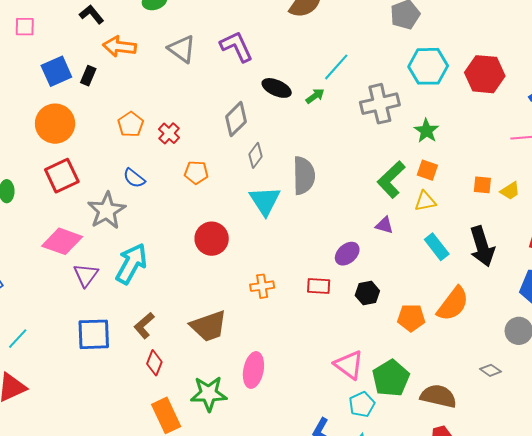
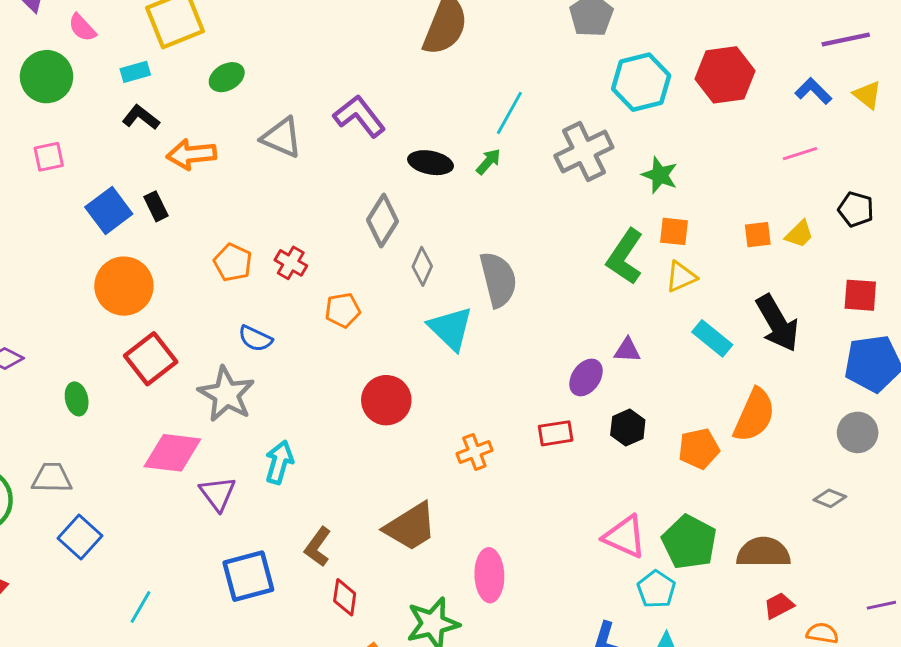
black rectangle: (88, 76) -> (156, 206), turned -36
purple triangle: (384, 225) -> (627, 350), moved
cyan arrow: (131, 264) -> (279, 462), size x0.7

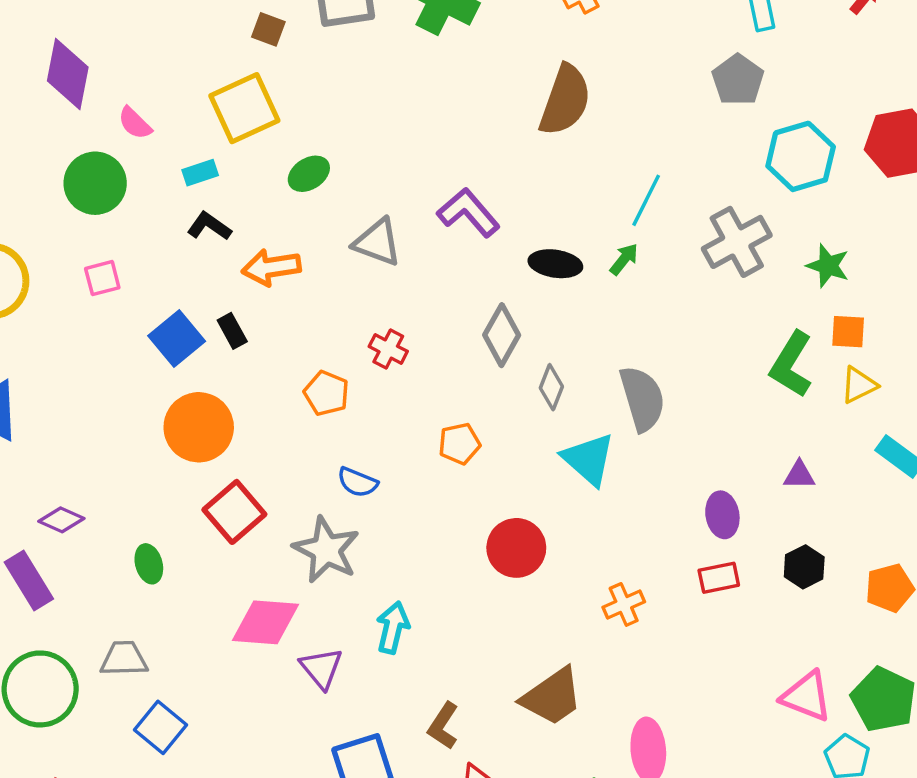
red cross: (291, 263) -> (388, 349), moved
purple ellipse: (586, 377) -> (722, 515), moved, turned -42

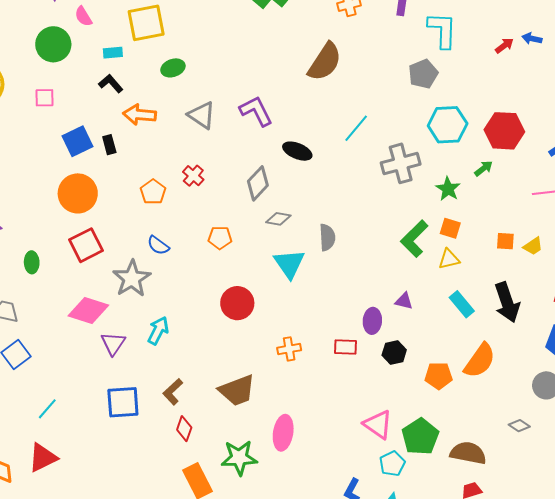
green arrow: (624, 259) -> (484, 168), moved
gray diamond: (551, 387) -> (278, 219), turned 65
gray semicircle: (642, 399) -> (327, 237), size x0.7
purple ellipse: (722, 515) -> (372, 321), moved

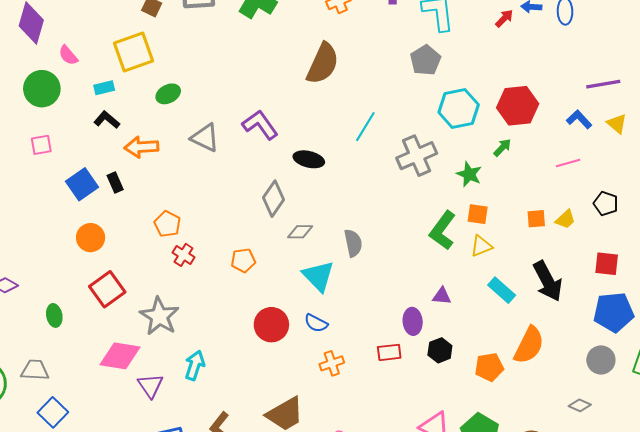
red cross: (193, 176) -> (183, 255), moved
orange circle: (78, 193) -> (91, 238), size x0.7
blue semicircle: (158, 245) -> (316, 323), moved

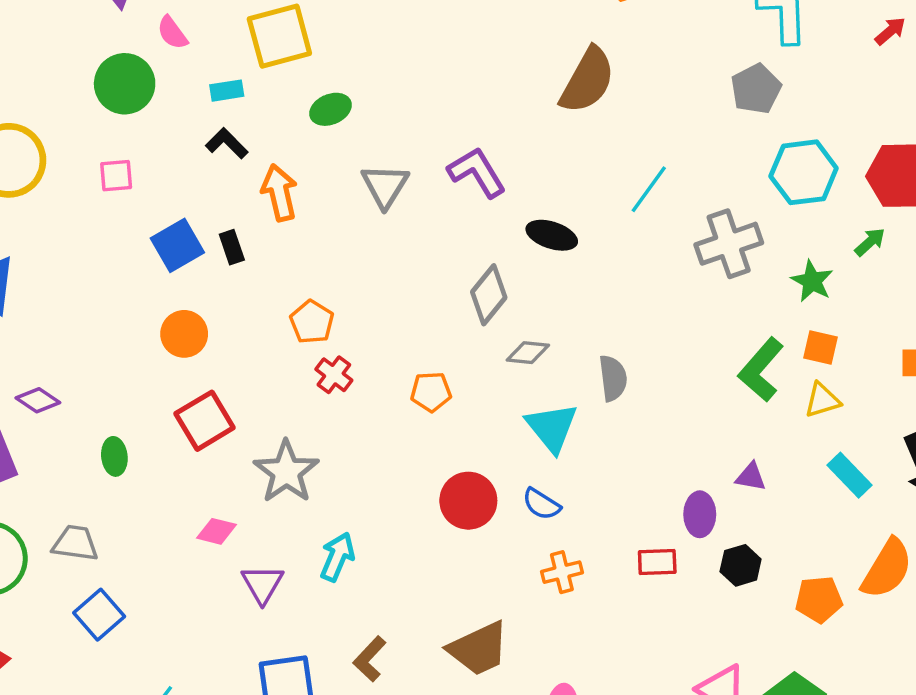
gray triangle: (205, 138) -> (385, 186), turned 32
orange arrow: (141, 147) -> (279, 193), turned 76
pink diamond: (120, 356) -> (216, 531), size x0.6

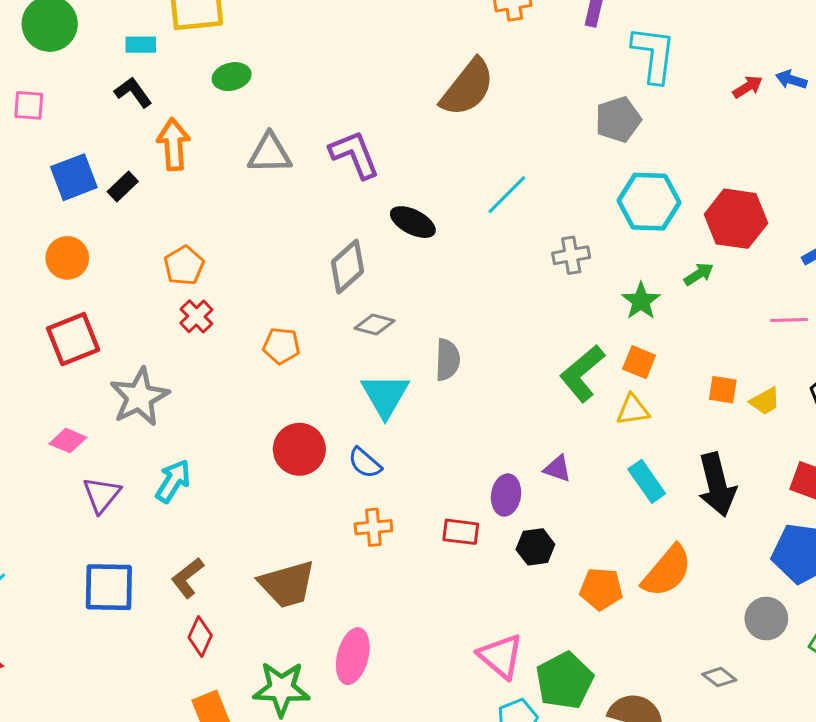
gray triangle: (385, 186) -> (270, 153), turned 48
gray cross: (729, 244) -> (571, 255), size x0.6
black rectangle: (232, 247) -> (123, 187), turned 56

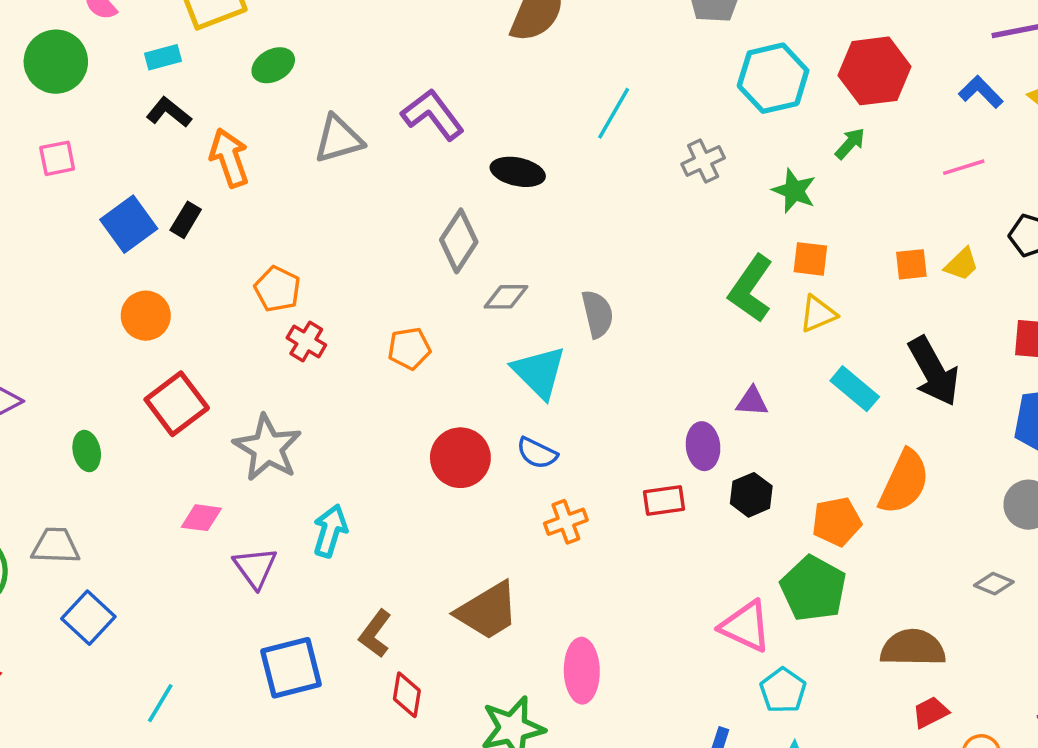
green pentagon: (564, 681) -> (813, 589), moved

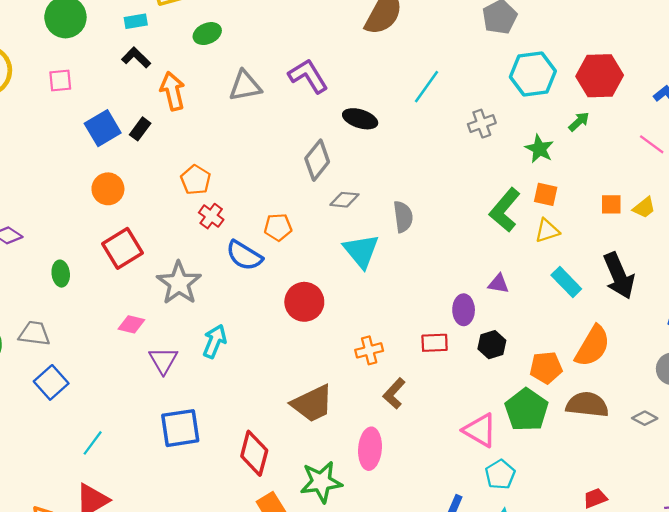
pink line: (964, 167) -> (652, 144), turned 48
blue semicircle: (537, 453) -> (244, 256), moved, size x1.4
brown L-shape: (375, 634) -> (394, 393), moved
brown semicircle: (913, 648) -> (587, 405), moved
red diamond: (407, 695) -> (254, 453), size x1.5

